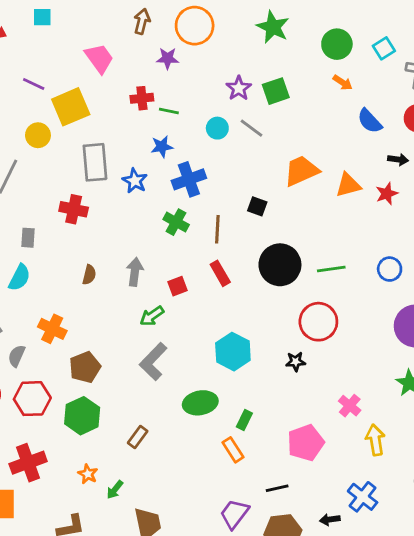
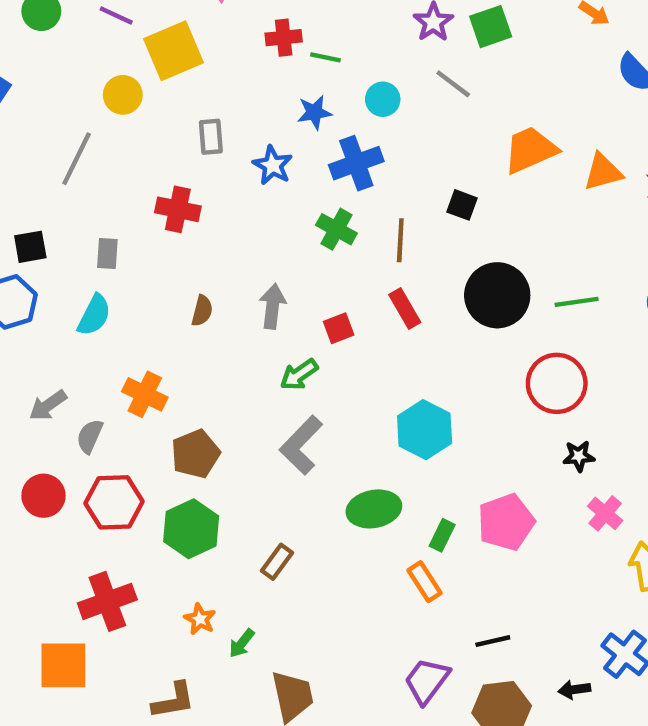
cyan circle: (217, 128) -> (383, 99), moved
gray rectangle: (95, 162) -> (211, 137), size x0.6
black star: (296, 362) -> (579, 456), moved
pink pentagon: (306, 443) -> (506, 522), moved

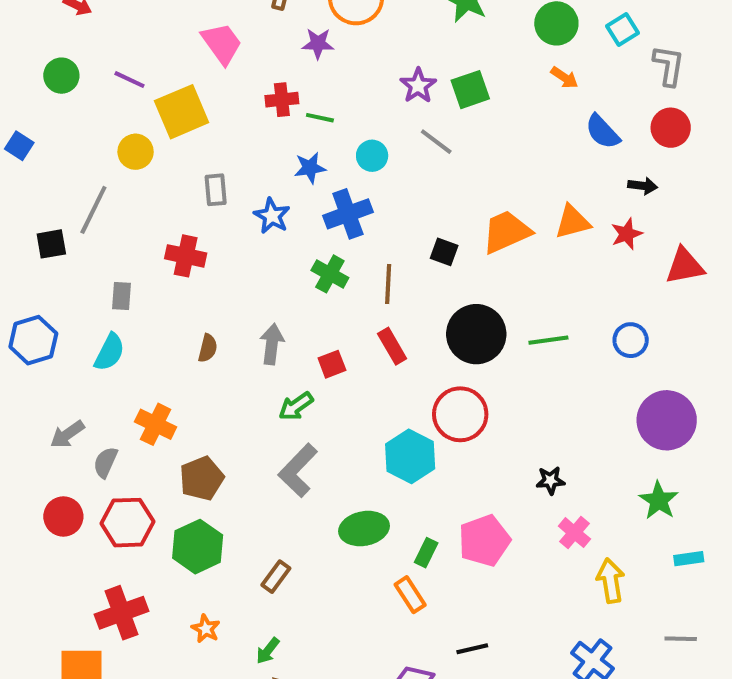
orange trapezoid: (530, 150) -> (506, 232), moved
black square: (30, 247) -> (51, 244), moved
red circle: (557, 383) -> (460, 414), moved
green arrow: (242, 643) -> (268, 651), moved

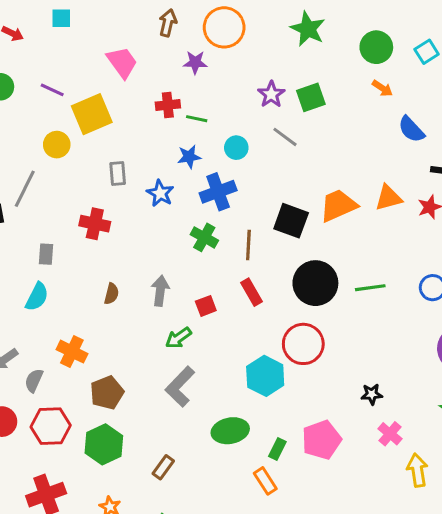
black square: (444, 252) -> (291, 221), size x1.6

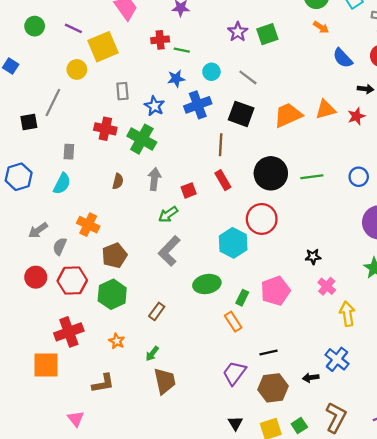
gray line: (285, 137) -> (248, 77), moved
black square: (291, 221) -> (241, 114), moved
green cross: (204, 237) -> (142, 139), moved, size x1.4

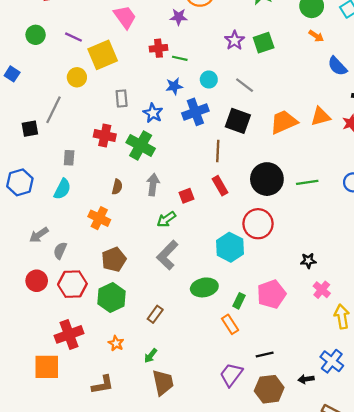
orange cross: (88, 225) -> (99, 218), moved

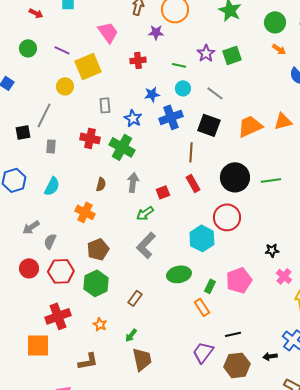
green line: (180, 58) -> (179, 65), moved
gray rectangle: (69, 158) -> (51, 146), moved

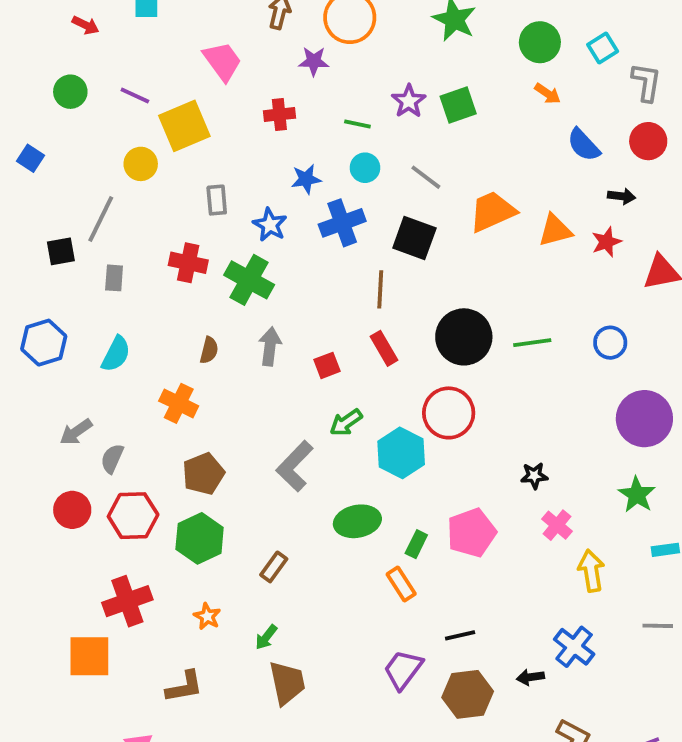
orange trapezoid: (250, 126) -> (492, 211), moved
green arrow: (145, 213) -> (346, 422), moved

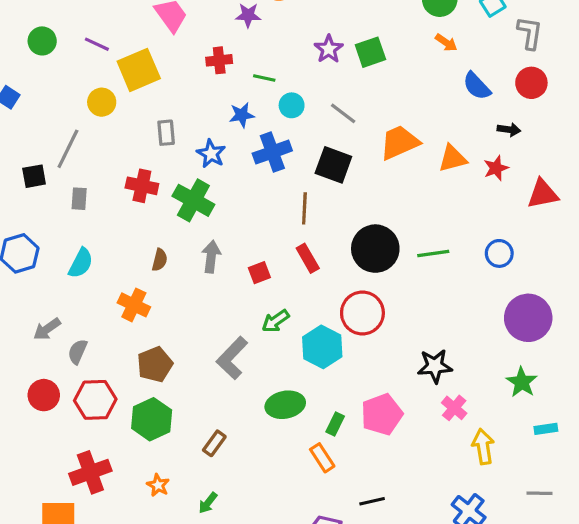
green line: (357, 124) -> (264, 78), moved
black star: (534, 476) -> (435, 366), size x1.5

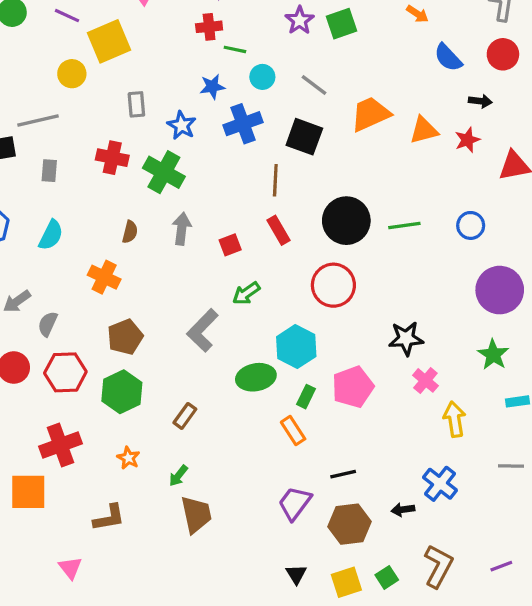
red cross: (219, 60) -> (209, 27), moved
gray line: (68, 149) -> (38, 121), turned 51
cyan hexagon: (322, 347) -> (296, 347), moved

